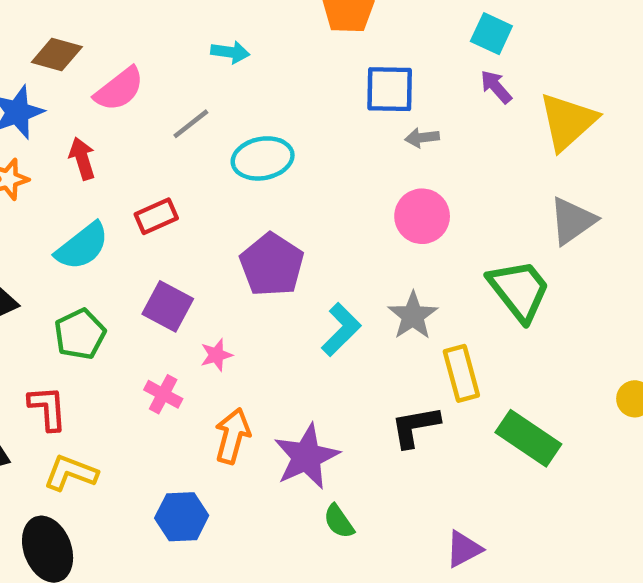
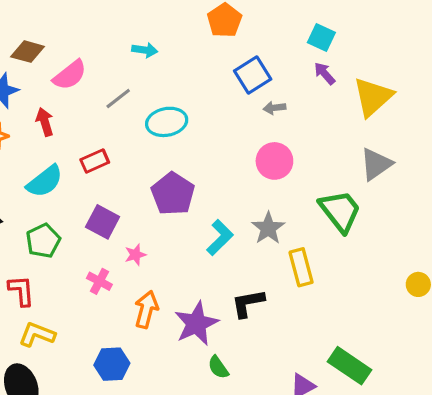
blue square: (390, 89) -> (253, 75), turned -33
black L-shape: (415, 427) -> (248, 303), moved
green rectangle: (528, 438) -> (350, 366), moved

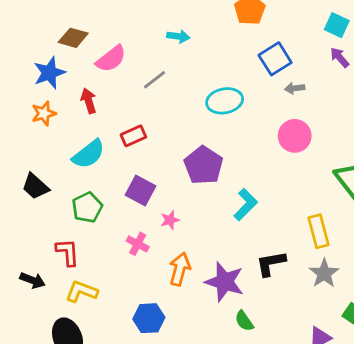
cyan ellipse: (167, 122) -> (225, 101), moved
gray star: (268, 228) -> (324, 273), moved
purple star: (196, 324) -> (225, 282), turned -30

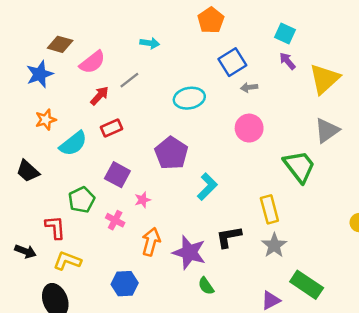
red arrow: (89, 101) -> (100, 96), moved, turned 60
orange star: (44, 113) -> (46, 120), moved
green pentagon: (87, 207) -> (82, 200), moved

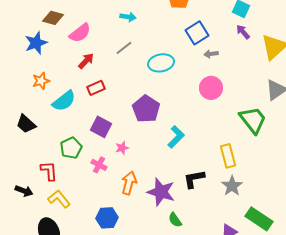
gray line: (129, 80) -> (124, 48), moved
yellow L-shape: (67, 261) -> (59, 199), turned 30

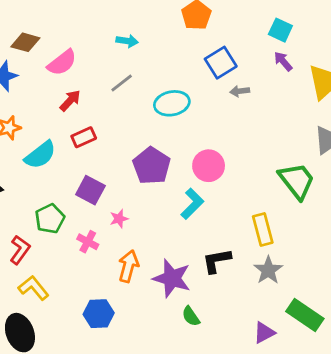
pink circle: (211, 88) -> (209, 166), moved
red L-shape: (49, 171) -> (20, 250), turned 40

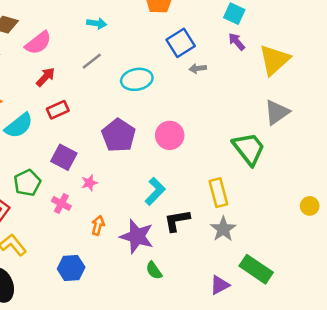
cyan L-shape: (192, 204) -> (155, 191), moved
orange arrow: (128, 266) -> (98, 225), size x0.7

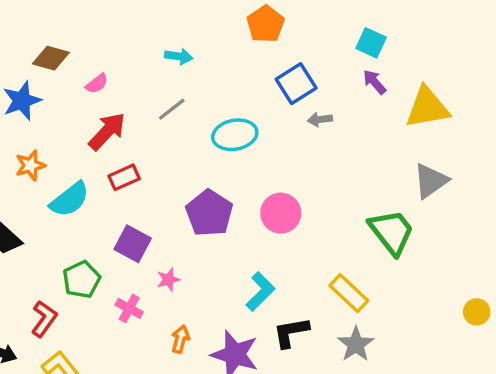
pink semicircle: (38, 43) -> (97, 84), size x0.6
yellow triangle: (274, 60) -> (427, 107), turned 32
red arrow: (46, 77) -> (107, 131), size x1.4
yellow rectangle: (218, 193) -> (349, 293), turned -32

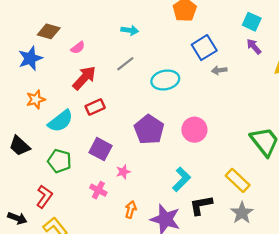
green pentagon: (82, 280) -> (59, 161), moved, turned -30

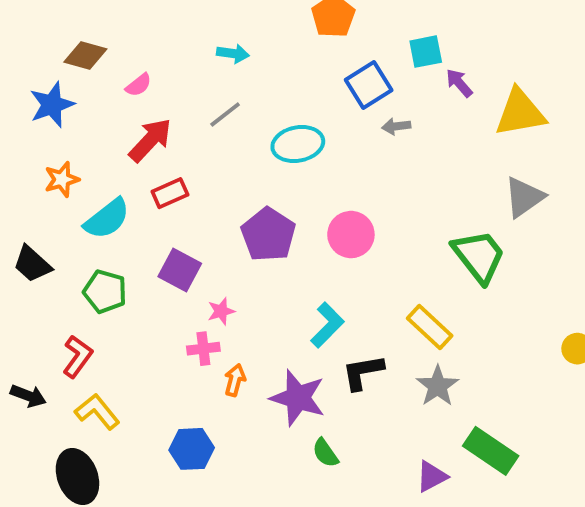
cyan square: (252, 22) -> (426, 52), moved, turned -36
pink cross: (98, 190) -> (203, 349), moved, turned -35

